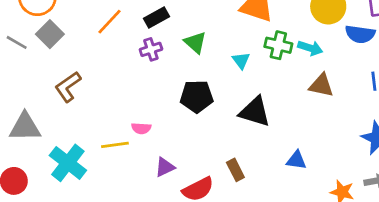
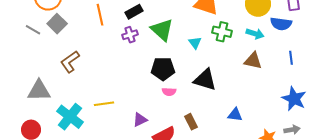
orange line: (109, 22) -> (100, 15), turned -55
green triangle: (195, 42) -> (162, 30), size x1.4
cyan arrow: (310, 48) -> (255, 34), moved
pink semicircle: (141, 128) -> (169, 92), moved

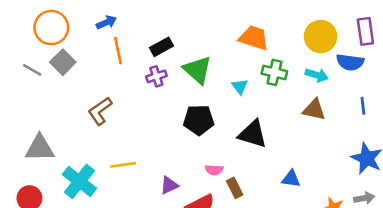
brown L-shape: (70, 62) -> (100, 111), moved
pink semicircle: (169, 92) -> (214, 170), moved

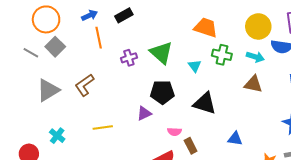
black rectangle: (162, 47) -> (124, 15), moved
gray triangle: (40, 148) -> (48, 90), moved, turned -30
cyan cross: (79, 181) -> (57, 136), moved, size x0.6
purple triangle: (169, 185) -> (144, 113), moved

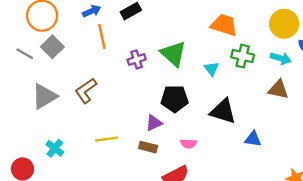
blue triangle: (235, 139) -> (253, 139), moved
brown rectangle: (191, 146) -> (148, 147), moved, turned -49

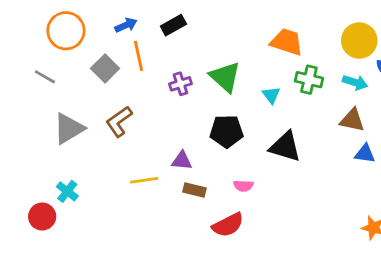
gray square: (52, 47) -> (105, 68), moved
purple triangle: (154, 123) -> (182, 161), moved, turned 30
blue triangle: (253, 139) -> (365, 154), moved
cyan cross: (55, 148) -> (67, 191), moved

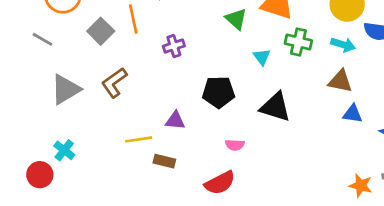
green triangle: (225, 77) -> (236, 19), moved, size x0.7
brown rectangle: (194, 190) -> (164, 161), moved

